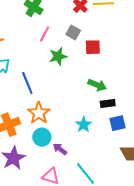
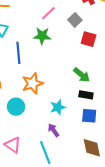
green star: (58, 56) -> (42, 36), moved
orange star: (39, 113) -> (32, 83), moved
purple arrow: (60, 149) -> (53, 130), moved

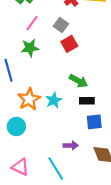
red square: (89, 39) -> (69, 44), moved, turned -35
cyan star: (58, 107) -> (54, 100), moved
purple arrow: (53, 130) -> (71, 145), moved, turned 136

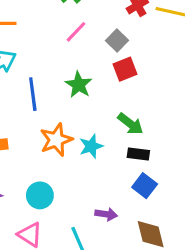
green star: (30, 48) -> (79, 85), moved, turned 30
blue square: (94, 122) -> (145, 186), turned 35
cyan circle: (16, 126) -> (40, 195), moved

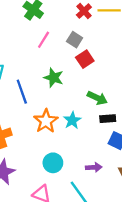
cyan circle: (40, 195) -> (53, 163), moved

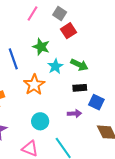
black rectangle: (108, 119) -> (80, 88), moved
cyan star: (72, 120) -> (55, 66), moved
purple arrow: (94, 167) -> (75, 114), moved

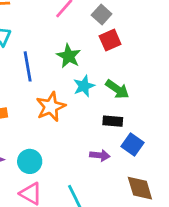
cyan circle: (40, 121) -> (30, 161), moved

